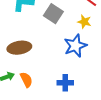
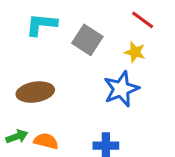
orange semicircle: (26, 80) -> (46, 141), turned -49

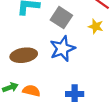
blue star: (121, 89) -> (62, 49), moved

